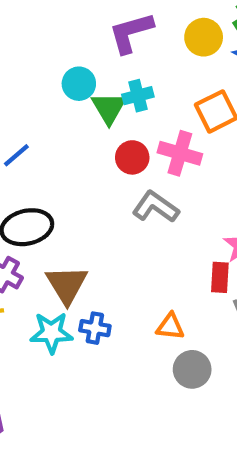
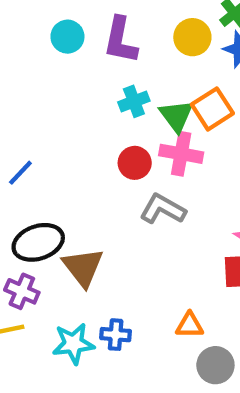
purple L-shape: (131, 33) -> (120, 40), turned -57
cyan circle: (79, 84) -> (67, 37), moved
green triangle: (109, 108) -> (176, 116), moved
brown triangle: (67, 285) -> (83, 267), moved

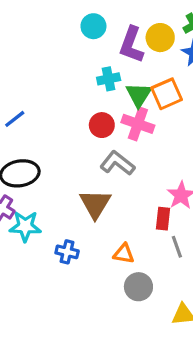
cyan circle: (67, 37) -> (93, 26), moved
purple L-shape: (120, 40) -> (131, 45), moved
brown triangle: (83, 267) -> (95, 204), moved
cyan star: (73, 344) -> (25, 226), moved

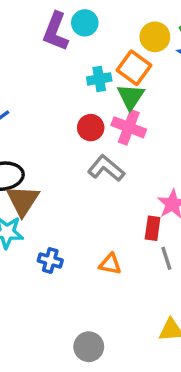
purple L-shape: (131, 45) -> (56, 32), moved
orange square: (167, 94) -> (134, 68), moved, turned -32
brown triangle: (95, 204) -> (23, 200), moved
gray circle: (138, 287) -> (89, 347), moved

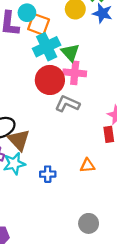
orange square: (134, 68) -> (39, 24), moved
cyan cross: (99, 79) -> (47, 47), size x1.6
red circle: (91, 128) -> (50, 80), size x1.6

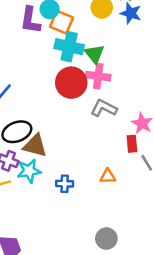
cyan cross: (47, 47) -> (69, 47), turned 36
gray L-shape: (67, 104) -> (104, 108), moved
brown triangle: (19, 140) -> (35, 146), turned -35

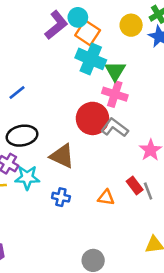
purple L-shape: (30, 20) -> (56, 25), turned -148
red circle: (71, 83) -> (92, 118), moved
red rectangle: (132, 144) -> (135, 186), moved, turned -42
brown triangle: (35, 146) -> (62, 156), moved

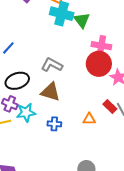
pink cross: (115, 94) -> (101, 46), moved
red circle: (92, 118) -> (99, 64), moved
gray L-shape: (115, 128) -> (52, 65), moved

